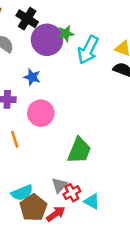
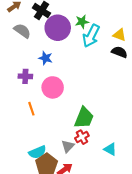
green star: (66, 34) -> (82, 22), moved
red cross: (72, 193) -> (82, 137), moved
cyan triangle: (92, 201) -> (110, 149), moved

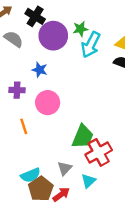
red cross: (82, 137) -> (99, 152), moved, size x1.6
cyan triangle: (110, 149) -> (88, 181), moved, turned 48

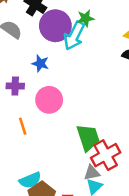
cyan arrow: (91, 45) -> (74, 36), moved
green trapezoid: (83, 137) -> (88, 138), turned -40
gray triangle: (65, 168) -> (92, 173), moved, turned 35

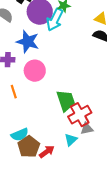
blue star: (40, 63) -> (28, 42), size x1.6
gray triangle: (92, 173) -> (87, 129), moved

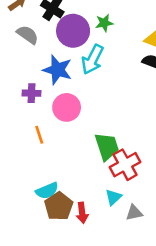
cyan arrow: (55, 20) -> (93, 59), moved
gray triangle: (87, 129) -> (134, 213), moved
red arrow: (47, 152) -> (82, 213), turned 119

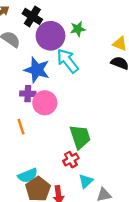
cyan arrow: (93, 59) -> (68, 61), turned 115
purple cross: (31, 93) -> (28, 94), moved
red cross: (125, 165) -> (71, 160), moved, size x0.6

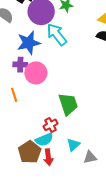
blue star: (37, 70) -> (29, 43), turned -30
red cross: (71, 160) -> (50, 125), moved
cyan semicircle: (28, 175) -> (44, 140), moved

